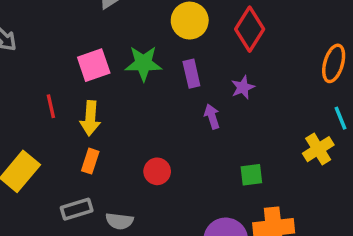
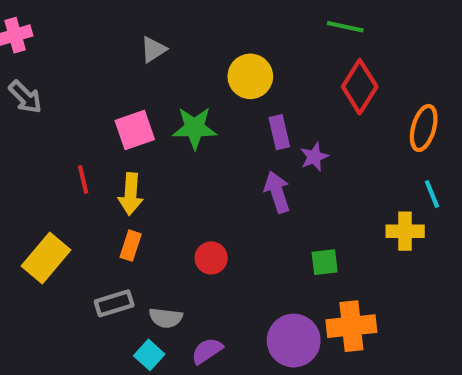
red diamond: (250, 29) -> (360, 87), moved
purple rectangle: (191, 74) -> (279, 132), moved
purple arrow: (212, 117) -> (277, 192), size x1.4
yellow cross: (318, 149) -> (405, 231), turned 32

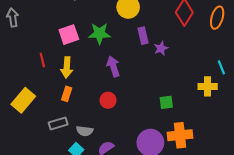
gray arrow: (25, 97) -> (13, 18), turned -144
orange ellipse: (424, 128) -> (217, 18), moved
purple arrow: (277, 192) -> (113, 66), moved

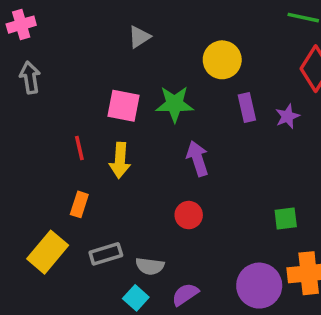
pink square: (69, 35) -> (123, 106), turned 30
purple star: (161, 48) -> (287, 116), moved
orange rectangle: (67, 94) -> (79, 204), moved
yellow rectangle: (23, 100) -> (48, 252), moved

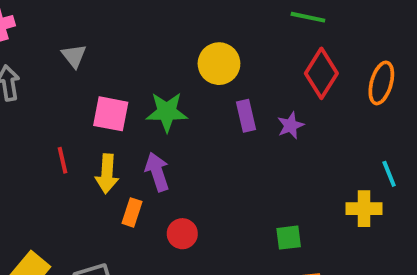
gray triangle: (139, 37) -> (74, 56), moved, turned -35
purple arrow: (197, 159) -> (157, 172), moved
orange rectangle: (79, 204) -> (132, 212), moved

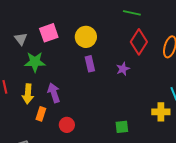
gray triangle: (74, 56) -> (21, 39), moved
green star: (167, 112) -> (35, 62), moved
pink square: (111, 114) -> (49, 33), moved, turned -30
purple rectangle: (246, 116) -> (90, 64), moved

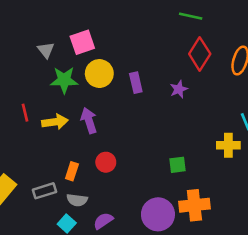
yellow circle: (86, 37) -> (99, 74), moved
yellow arrow: (28, 94) -> (55, 122), turned -102
orange rectangle: (41, 114) -> (72, 171), moved

